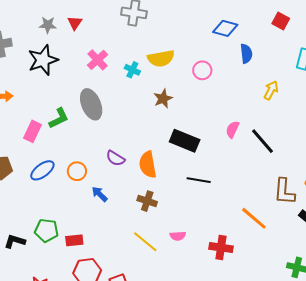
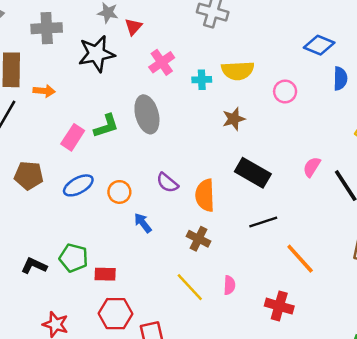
red triangle: (75, 23) -> (133, 27), moved
cyan cross: (132, 70) -> (202, 80), turned -35
black line: (199, 180) -> (263, 222), turned -35
orange line: (254, 218) -> (300, 259), moved
pink semicircle: (178, 236) -> (229, 285), turned -91

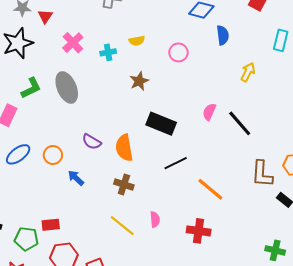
yellow semicircle: (238, 71) -> (137, 41), size x0.6
green L-shape: (106, 126) -> (31, 88), moved
green pentagon: (74, 258) -> (26, 239), moved

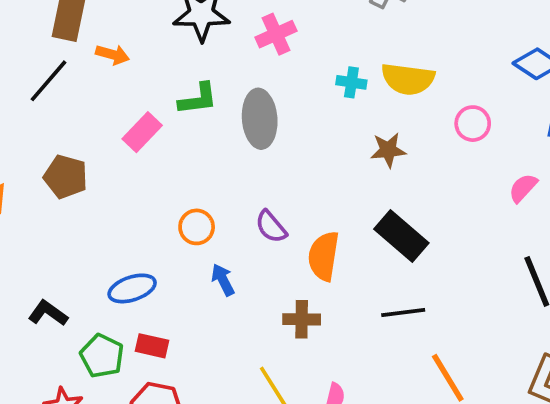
yellow semicircle: (137, 41) -> (408, 79), size x1.8
pink cross: (73, 43) -> (276, 34), moved
pink semicircle: (209, 112) -> (523, 188), moved
blue ellipse: (18, 154) -> (132, 288), moved
brown cross: (124, 185) -> (302, 319), turned -36

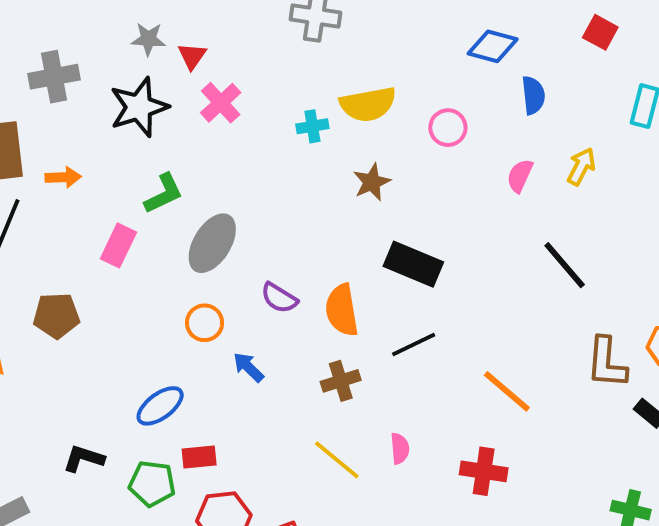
gray ellipse: (260, 119) -> (212, 243), moved, turned 54
black line: (403, 312) -> (414, 344), moved

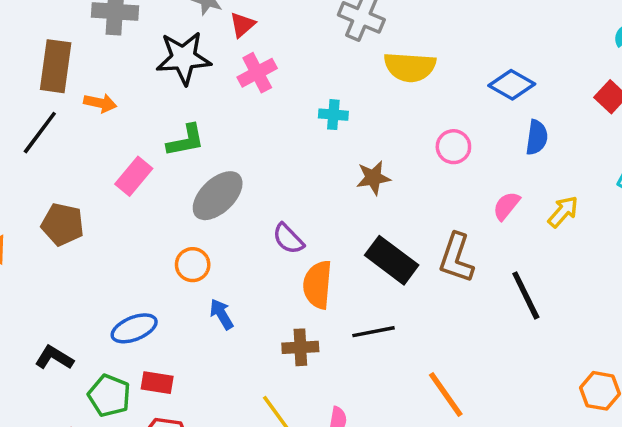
yellow semicircle: (368, 104) -> (410, 67), moved
purple semicircle: (279, 298) -> (288, 239), moved
brown L-shape: (607, 363) -> (456, 258), moved

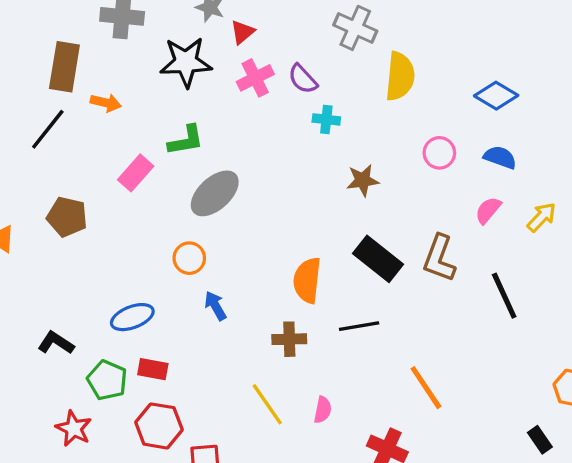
yellow semicircle: (410, 67) -> (400, 76), turned -90
blue semicircle: (537, 137) -> (500, 157), moved, turned -80
purple semicircle: (288, 239) -> (303, 79), moved

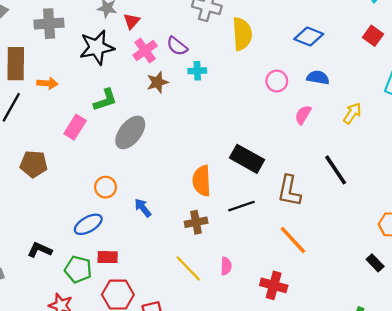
brown star: (363, 180) -> (157, 82), moved
pink semicircle: (488, 210) -> (303, 115), moved
orange circle: (189, 258) -> (106, 187), moved
brown L-shape: (439, 258) -> (289, 191), moved

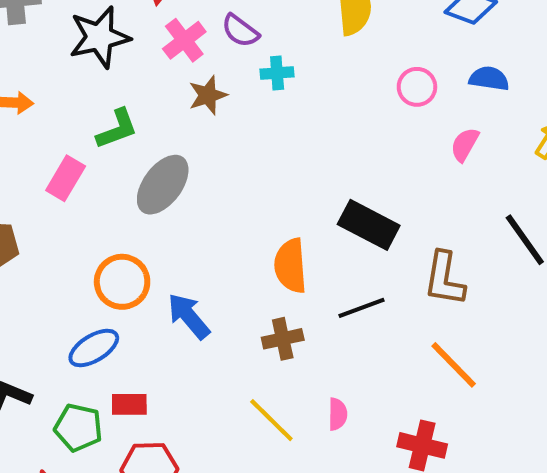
orange circle: (106, 187) -> (122, 282), size x1.4
blue arrow: (143, 208) -> (189, 316), size x1.4

